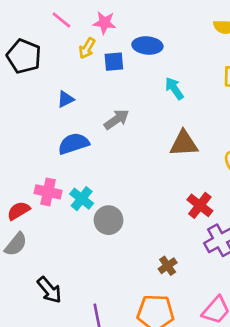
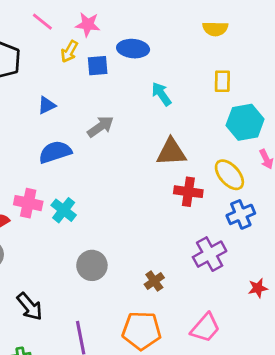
red cross: (200, 205) -> (188, 192), moved, turned -30
gray circle: (108, 220) -> (92, 265), moved

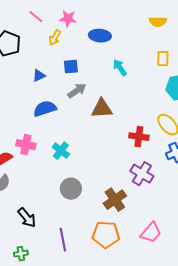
blue square: (98, 66) -> (71, 67), moved
brown triangle: (171, 152) -> (102, 109), moved
cyan cross: (64, 210) -> (61, 151), moved
purple cross: (210, 254) -> (142, 174), moved, turned -30
brown cross: (154, 281) -> (115, 200), size x1.6

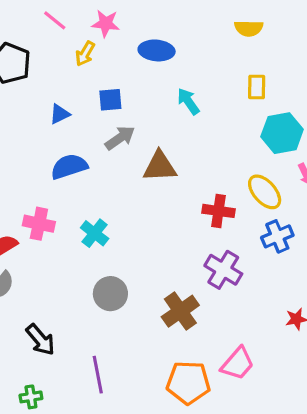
orange pentagon: (106, 235) -> (188, 383), moved

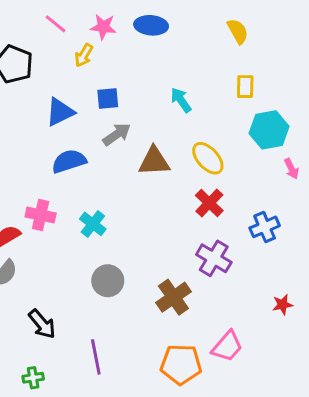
yellow semicircle: (249, 28) -> (238, 31), turned -120
blue ellipse: (157, 50) -> (151, 25), moved
blue triangle: (60, 114) -> (60, 112), size x1.5
yellow ellipse: (265, 192) -> (208, 158), moved
red cross: (218, 211) -> (209, 203), turned 36

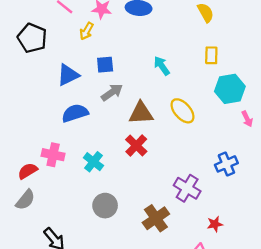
red cross: (209, 203) -> (136, 145), moved
red star: (283, 305) -> (215, 224), moved

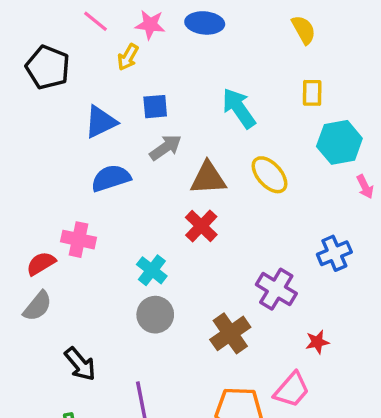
cyan arrow: (162, 66) -> (239, 108), size x1.4
cyan cross: (93, 162) -> (152, 270), moved

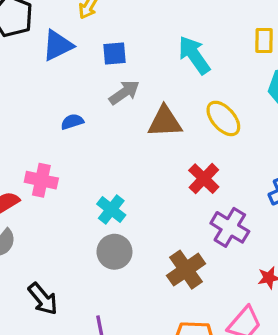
blue triangle: (101, 122) -> (58, 45), moved
blue semicircle: (111, 178) -> (72, 122), size x0.6
red cross: (201, 226) -> (204, 179), moved

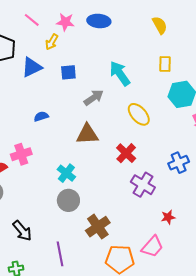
gray arrow: (124, 92) -> (94, 98), moved
brown triangle: (165, 122) -> (87, 134), moved
pink cross: (41, 180) -> (21, 154), turned -30
brown cross: (186, 270) -> (98, 227), moved

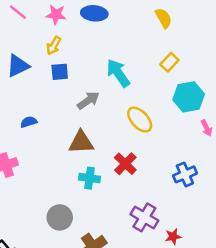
yellow arrow: (52, 42) -> (54, 46), moved
yellow rectangle: (165, 64) -> (169, 62), turned 42
cyan cross: (66, 173) -> (90, 178), moved, turned -30
purple cross: (143, 185) -> (144, 217), moved

